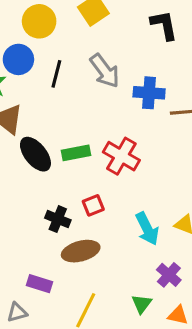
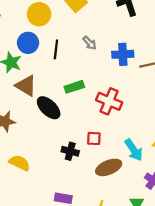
gray arrow: (105, 71) -> (90, 43), size x0.6
green rectangle: (76, 153) -> (74, 87), moved
red square: (93, 205) -> (94, 138), turned 32
brown ellipse: (81, 251) -> (109, 167), moved

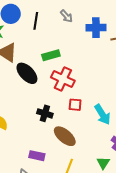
red cross: (109, 101) -> (63, 79), moved
red square: (94, 138) -> (75, 105), moved
brown ellipse: (109, 167) -> (65, 136), moved, turned 60

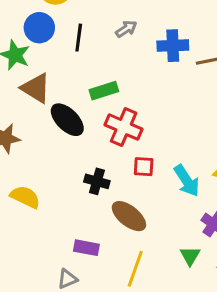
gray arrow: (66, 16) -> (126, 29), turned -80

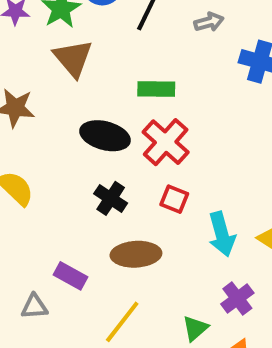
black ellipse: (67, 120) -> (105, 136), moved, turned -48
brown ellipse: (129, 216) -> (136, 254), turned -60

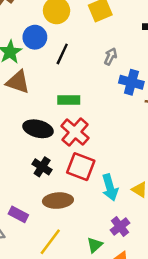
gray arrow: (209, 22) -> (110, 57), moved, turned -49
brown triangle: (73, 58) -> (18, 82), turned -30
red square: (174, 199) -> (81, 167), size x1.6

